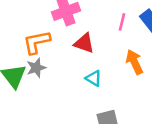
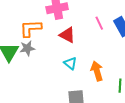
pink line: (122, 22) -> (99, 23), turned -48
orange arrow: (134, 62) -> (97, 71), moved

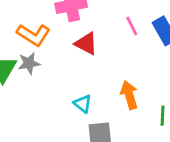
orange L-shape: (31, 28) -> (33, 35), turned -145
cyan triangle: (70, 63) -> (83, 104), moved

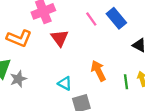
red triangle: (86, 44) -> (60, 38), turned 36
gray star: (29, 63) -> (18, 79), moved

